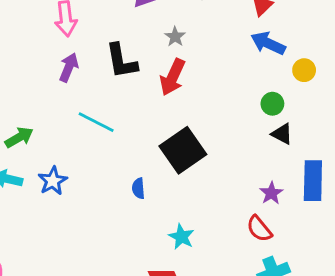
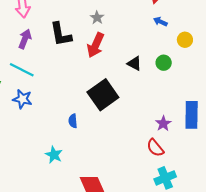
blue arrow: (268, 43) -> (160, 22), size x0.6
cyan line: (96, 122) -> (22, 70), moved
black triangle: (282, 134) -> (134, 63), moved
blue star: (53, 181) -> (22, 99), moved, turned -30
cyan star: (181, 237) -> (54, 155), moved

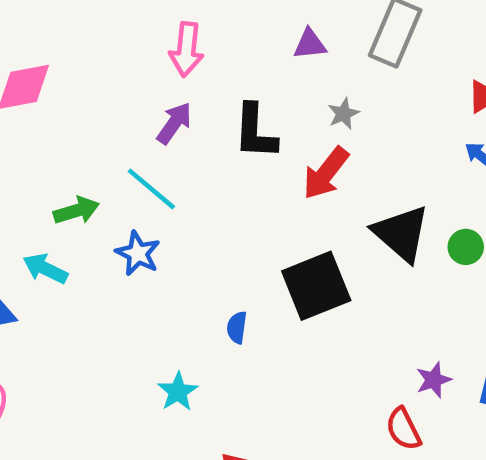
black triangle: (134, 63) -> (401, 233), size x1.8

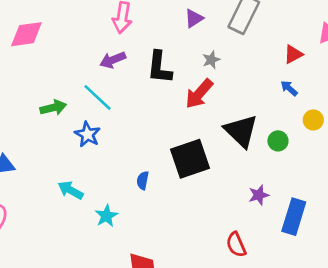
purple triangle: (310, 44) -> (194, 18), turned -30
purple arrow: (174, 123) -> (113, 60), turned -150
cyan arrow: (45, 269) -> (71, 190), moved
purple star: (434, 380) -> (259, 195), moved

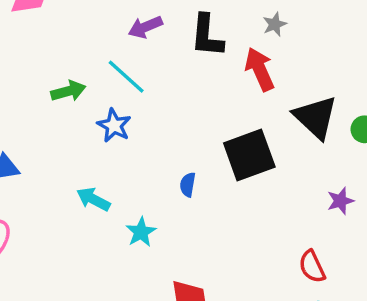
red arrow: (199, 94) -> (260, 69), turned 116

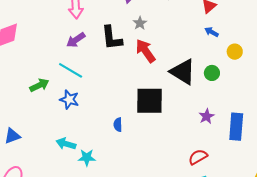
gray star: (275, 24) -> (140, 23), moved
black square: (249, 155) -> (149, 101), turned 32
cyan star: (141, 232) -> (87, 158), moved, turned -30
red semicircle: (312, 267) -> (198, 157), turned 96

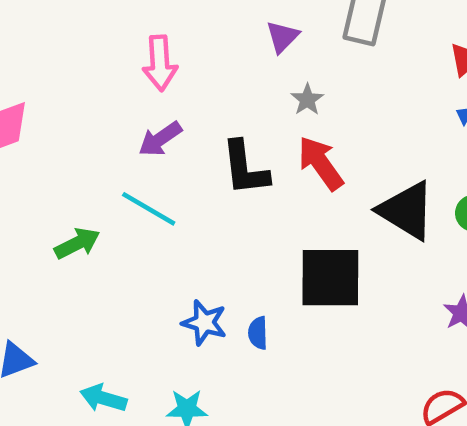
black L-shape: (112, 38) -> (245, 168), moved
blue star: (69, 99) -> (204, 323), moved
cyan arrow: (66, 144) -> (103, 398), moved

